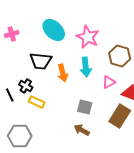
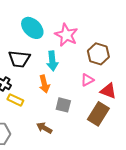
cyan arrow: (86, 67) -> (52, 61), moved
orange arrow: (63, 73) -> (44, 84), moved
brown arrow: (82, 130) -> (44, 128), moved

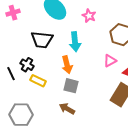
pink star: (66, 35) -> (89, 16), size x0.6
gray square: (63, 105) -> (71, 86), moved

